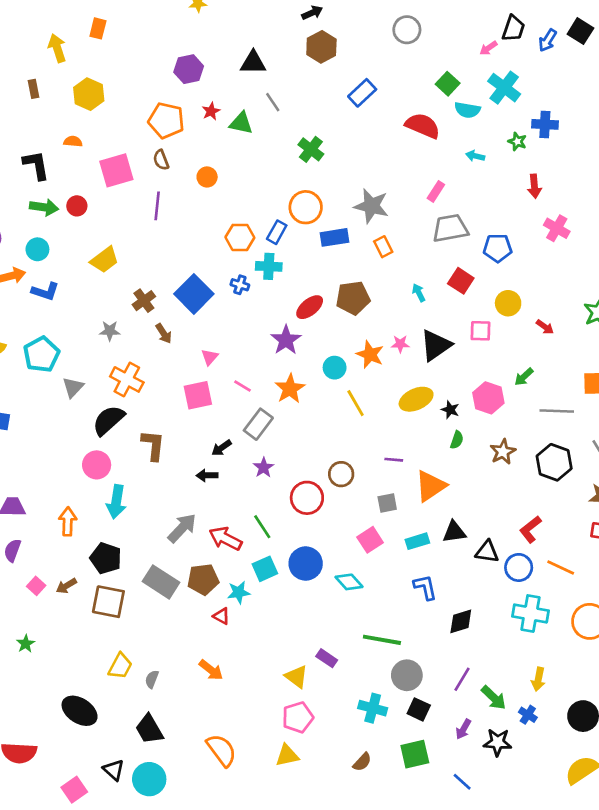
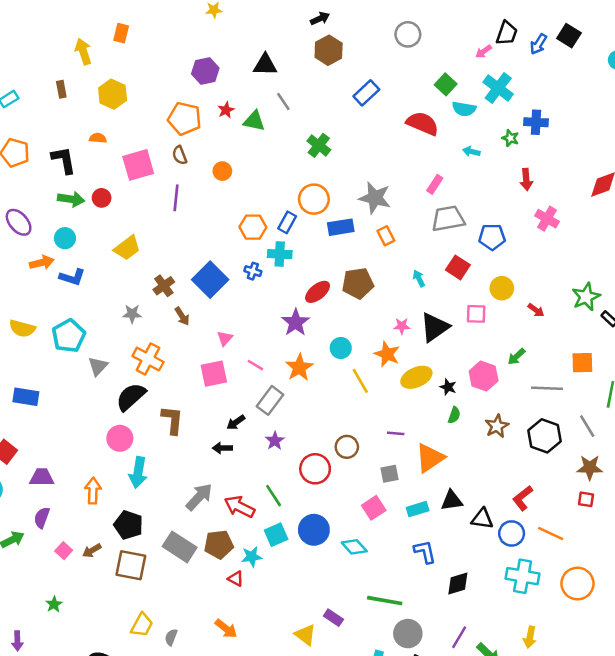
orange star: (370, 354) -> (387, 354), moved

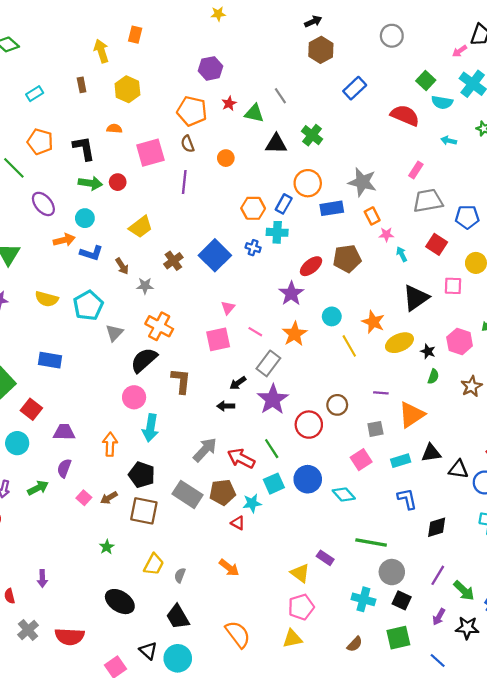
black triangle: (265, 65) -> (276, 144), moved
brown arrow: (182, 316) -> (122, 266), moved
pink star: (402, 326) -> (386, 235), moved
purple star: (275, 441) -> (273, 399), size x1.8
green star: (54, 604) -> (107, 547), moved

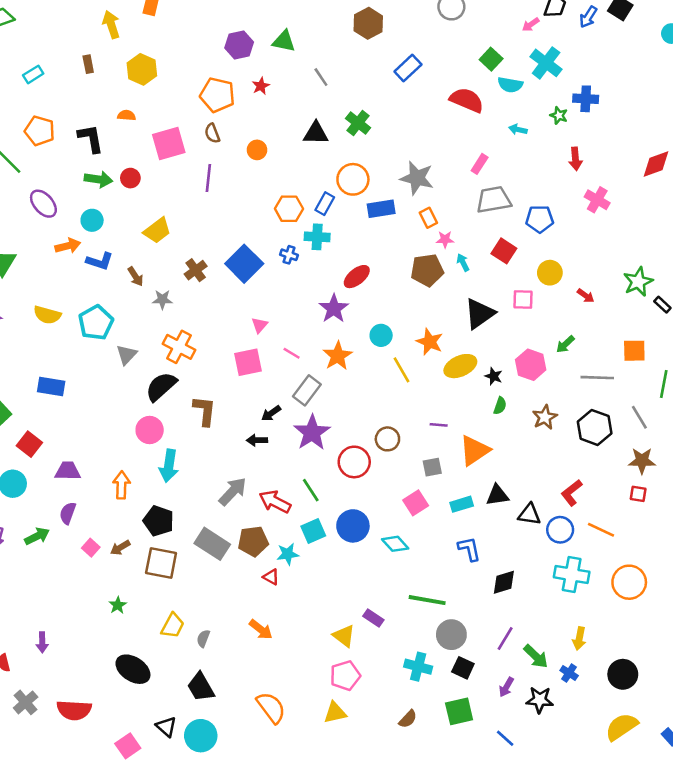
green triangle: (254, 113) -> (284, 41), moved
brown pentagon: (347, 259) -> (427, 270), moved

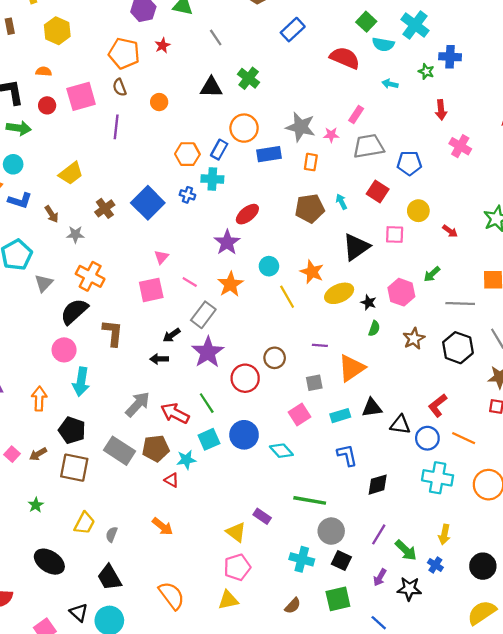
red circle: (130, 178) -> (47, 105), moved
orange rectangle: (428, 218) -> (311, 162), turned 36
pink star: (445, 239) -> (331, 135), moved

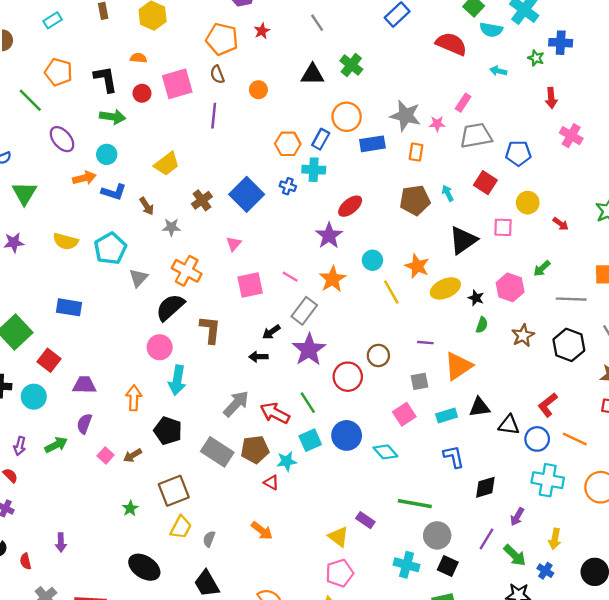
pink triangle: (161, 257) -> (234, 244), moved
brown square: (74, 468) -> (174, 491), moved, turned -32
purple arrow: (380, 577) -> (517, 517), moved

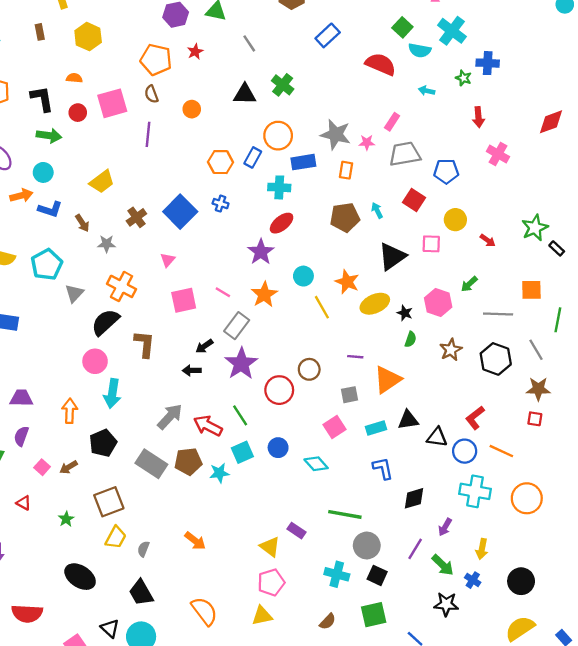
cyan cross: (314, 170) -> (279, 187), moved
black pentagon: (168, 431) -> (103, 443), turned 30
blue circle: (347, 435) -> (278, 448), size x0.7
red triangle: (271, 483) -> (24, 503), moved

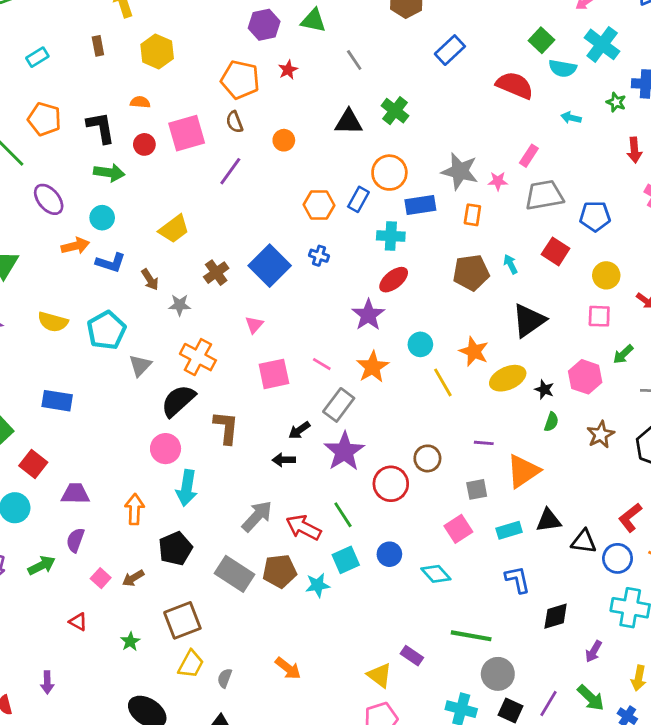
purple line: (148, 134) -> (230, 171), turned 30
pink square: (431, 244) -> (599, 316), moved
purple line: (415, 549) -> (549, 703), moved

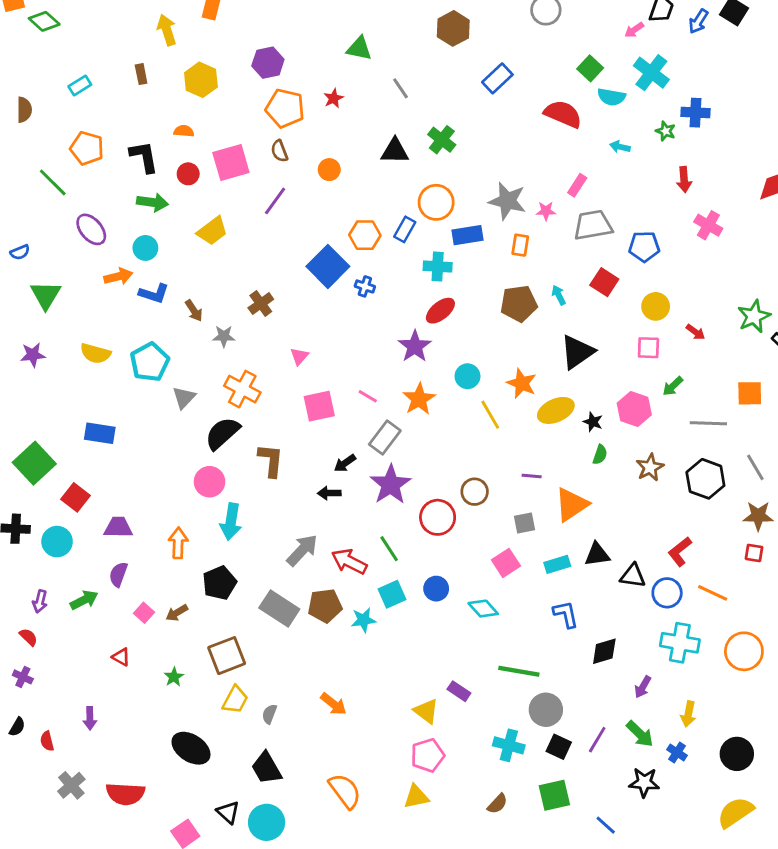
purple hexagon: (264, 25) -> (268, 63), moved
yellow trapezoid: (174, 229) -> (212, 231), moved
blue square: (270, 266) -> (328, 266), moved

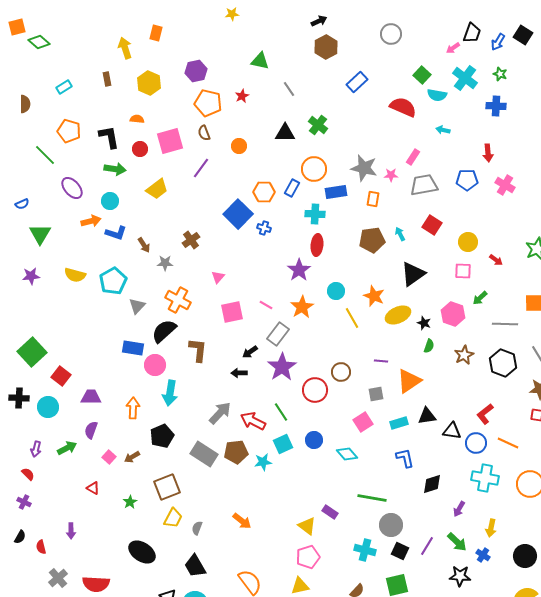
green star: (666, 131) -> (500, 74), moved
blue pentagon: (644, 247) -> (467, 180), moved
red ellipse: (440, 311) -> (317, 245), turned -45
blue rectangle: (100, 433) -> (133, 348), moved

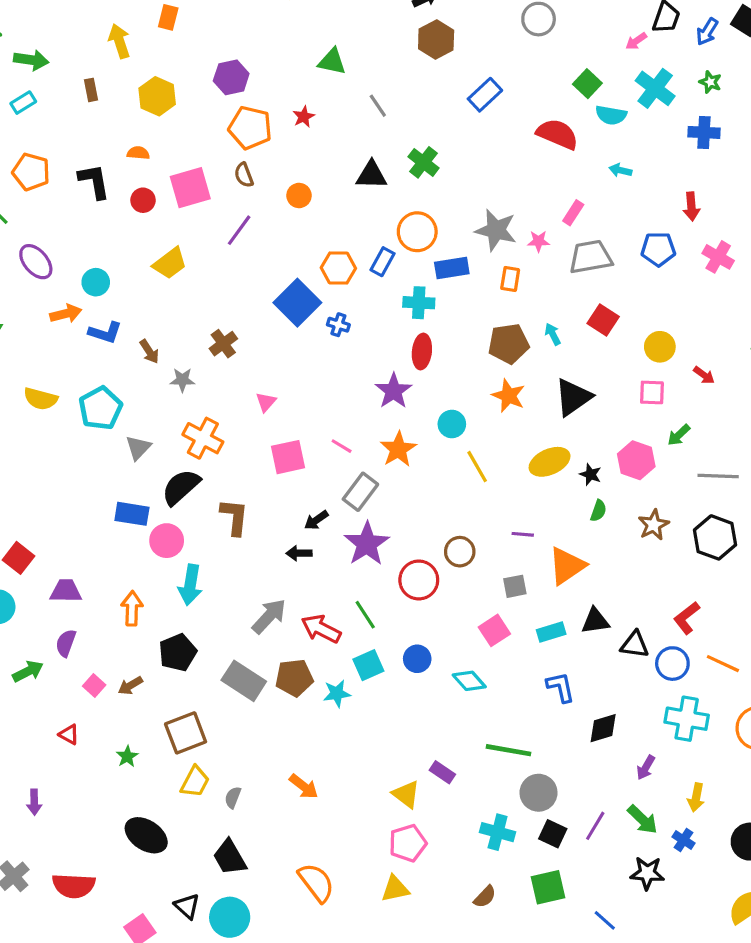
green arrow: (115, 169) -> (31, 60), moved
orange star: (374, 296) -> (509, 396), moved

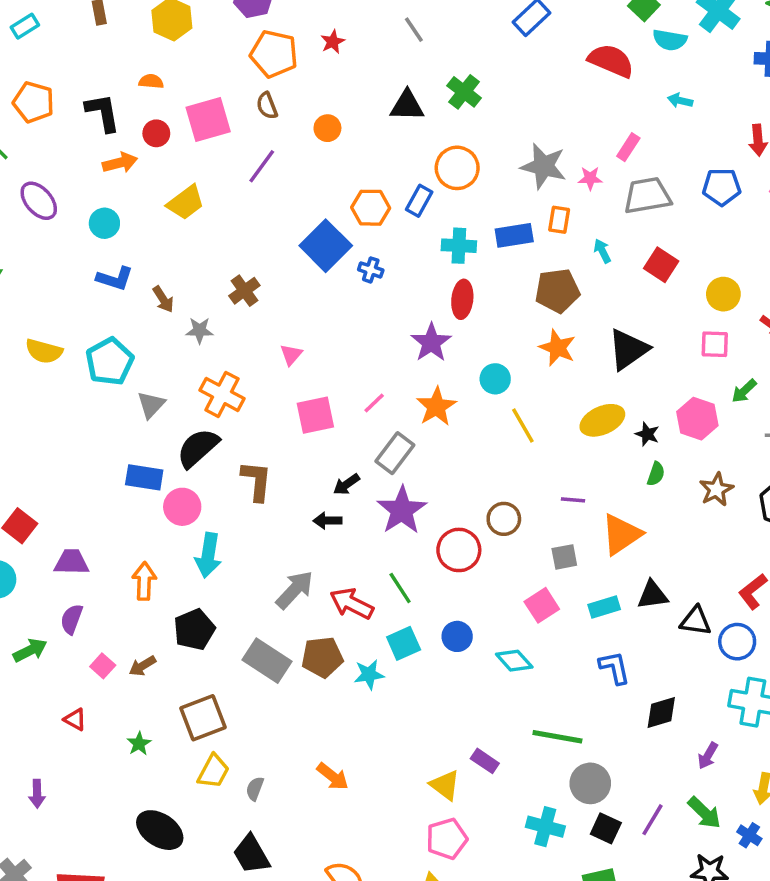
blue rectangle: (452, 268) -> (514, 235), moved
orange arrow: (66, 314) -> (120, 163), moved
cyan arrow: (553, 334) -> (602, 251), moved
pink line: (342, 446) -> (374, 403), turned -75

